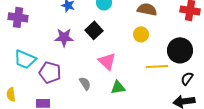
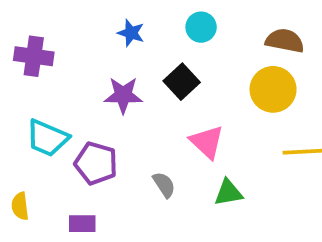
yellow circle: (141, 34) -> (273, 89), size x1.5

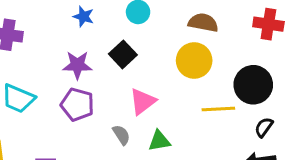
pink triangle: (207, 142) -> (143, 101), turned 40
purple pentagon: (96, 163) -> (77, 104), moved
gray semicircle: (164, 185) -> (121, 135), moved

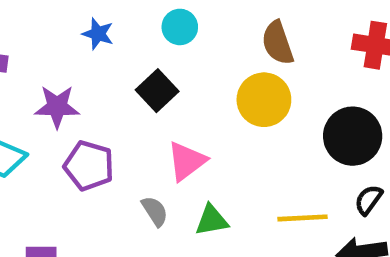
brown semicircle: (203, 23) -> (278, 43), turned -120
purple star: (77, 65) -> (57, 107), moved
yellow line: (218, 109) -> (303, 218), moved

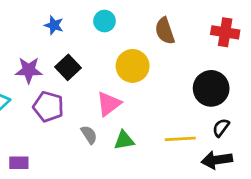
black square: (157, 91) -> (68, 67), moved
yellow circle: (264, 100) -> (133, 66), moved

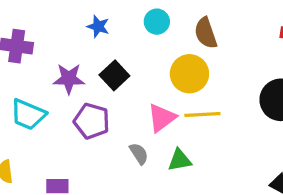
brown semicircle: (165, 31) -> (206, 33), moved
yellow line: (180, 139) -> (202, 115), moved

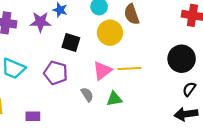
yellow circle: (189, 74) -> (110, 33), moved
black square: (114, 75) -> (71, 42), turned -30
purple star: (69, 79) -> (40, 22), moved

